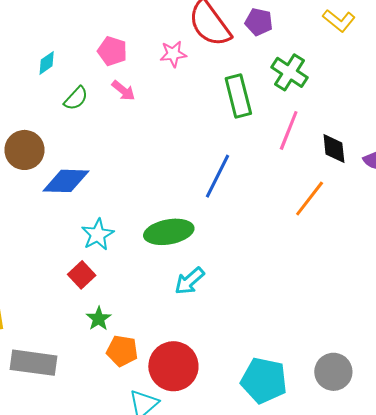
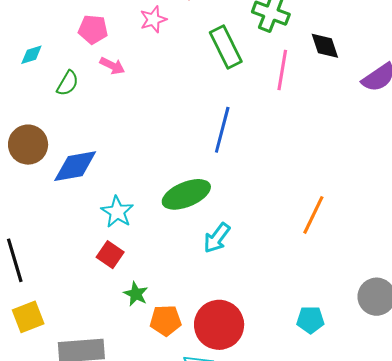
cyan diamond: (47, 63) -> (31, 55), turned 30
black diamond: (334, 149) -> (325, 46), moved
orange line: (310, 198) -> (313, 215), moved
cyan pentagon: (264, 381) -> (310, 320), size x0.6

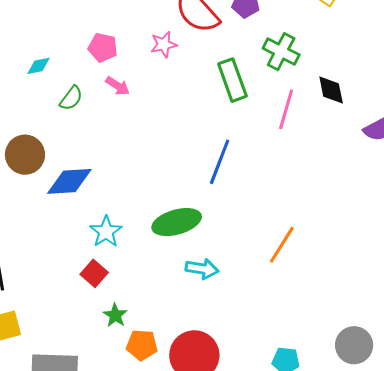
orange line: (313, 215) -> (282, 245), moved
cyan arrow: (217, 238) -> (202, 269), turned -124

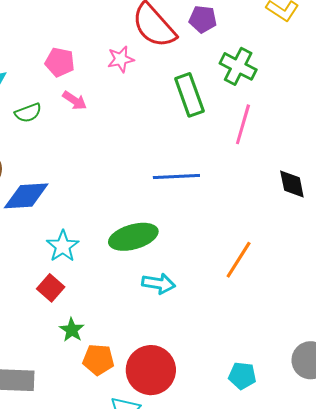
black diamond: (331, 90) -> (292, 184), moved
green semicircle: (71, 98) -> (28, 113), turned 32
blue line: (220, 162) -> (176, 177), turned 66

